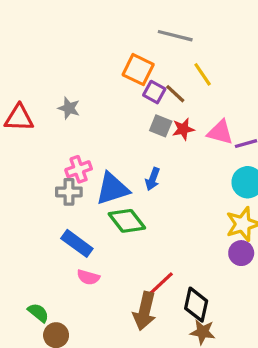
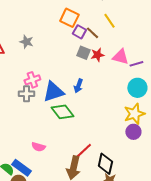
blue rectangle: (77, 243) -> (21, 168), moved

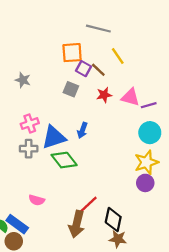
orange square: (69, 18) -> (72, 53), turned -30
gray square: (83, 53) -> (71, 89), moved
gray cross: (26, 94) -> (29, 149), moved

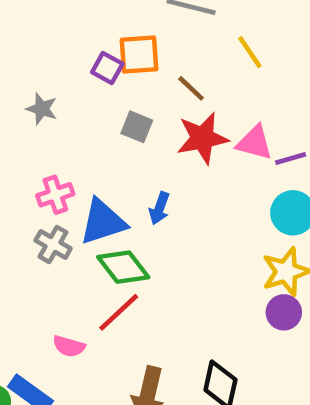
yellow line: (118, 56) -> (250, 52), moved
purple square: (83, 69) -> (107, 68), moved
red star: (104, 95) -> (202, 138), size x1.6
gray cross: (29, 149) -> (53, 244), turned 30
red line: (87, 206) -> (119, 312), moved

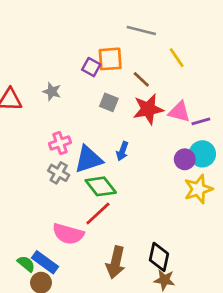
purple circle: (284, 312) -> (185, 159), moved
pink semicircle: (69, 346) -> (68, 234), size x1.6

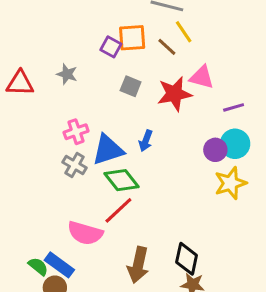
yellow line: (177, 58) -> (184, 32), moved
brown line: (141, 79) -> (167, 47), moved
pink triangle: (179, 112) -> (202, 77), moved

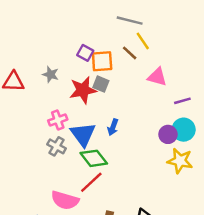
orange square: (132, 38) -> (102, 61), moved
red star: (174, 94) -> (83, 90), moved
blue triangle: (108, 150) -> (83, 134), turned -48
yellow star: (230, 183) -> (180, 161), turned 30

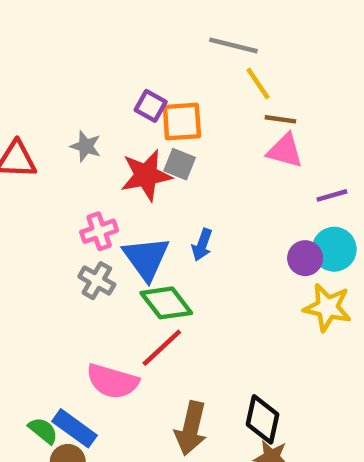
brown line: (130, 53) -> (280, 119), moved, turned -35

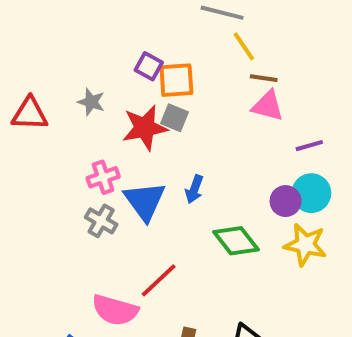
green diamond: (166, 303) -> (236, 241), moved

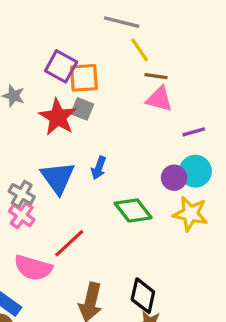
purple square: (149, 66) -> (61, 66), size x1.4
red star: (145, 128) -> (58, 117), turned -30
pink cross: (103, 177) -> (22, 215), moved, turned -35

